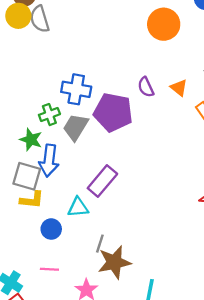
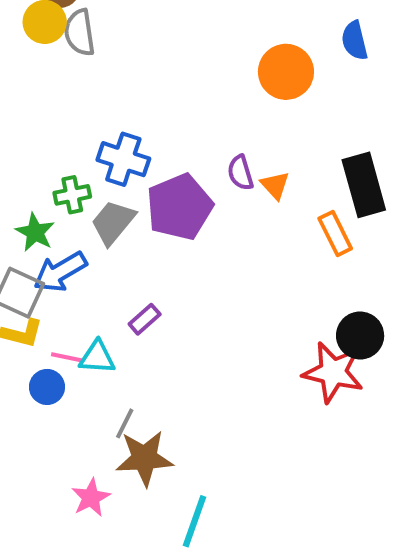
orange triangle: (179, 88) -> (275, 185), moved
purple pentagon: (113, 112) -> (180, 207), turned 30
blue arrow: (49, 161) -> (60, 272), turned 44
purple rectangle: (102, 181) -> (145, 319), size x0.6
pink line: (49, 269) -> (67, 357), moved

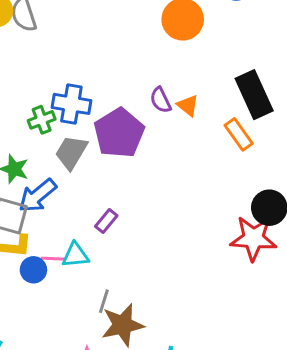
green cross: (72, 195) -> (42, 120), moved
blue circle: (47, 387) -> (33, 270), moved

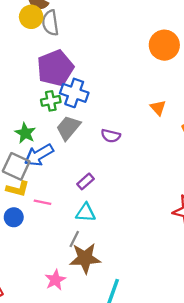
purple semicircle: (161, 100) -> (111, 136), moved, turned -60
purple pentagon: (119, 133) -> (55, 68), moved
cyan triangle: (75, 255) -> (86, 213), moved
blue circle: (33, 270) -> (14, 217), moved

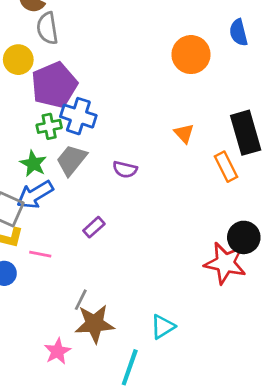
yellow circle: (31, 17) -> (18, 60), moved
green star: (25, 133) -> (33, 164), moved
cyan triangle: (86, 213) -> (163, 327), moved, turned -35

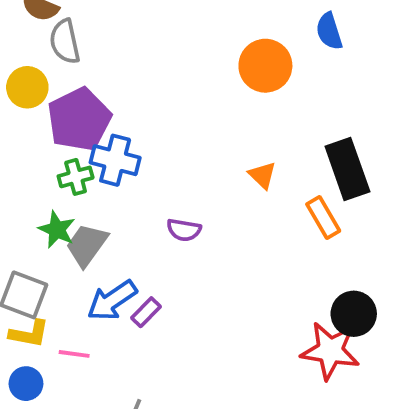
gray trapezoid: (72, 160) -> (87, 245), moved
blue arrow: (35, 195) -> (112, 300), moved

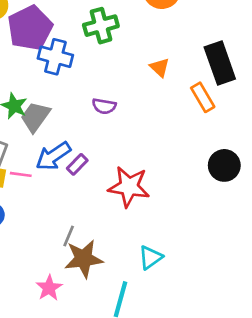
green cross: (76, 177) -> (101, 26), moved, size x1.4
red star: (330, 351) -> (129, 187), moved
pink line: (74, 354) -> (21, 174), moved

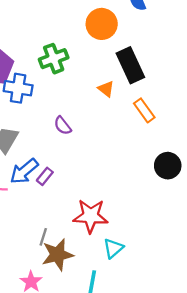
black rectangle: (220, 63) -> (130, 65), moved
purple semicircle: (104, 106) -> (63, 126), turned 48
red star: (129, 187) -> (91, 216), moved

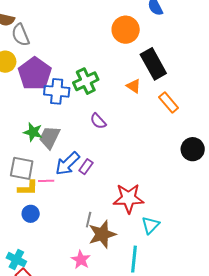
green cross: (54, 59) -> (86, 81), moved

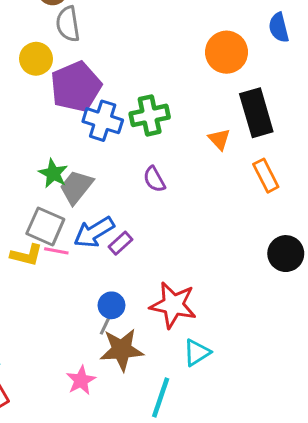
gray square: (22, 168) -> (45, 226), moved
blue circle: (31, 214) -> (111, 305), moved

